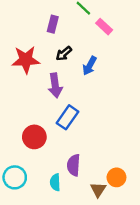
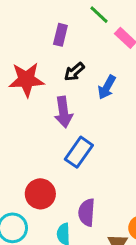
red circle: (34, 137) -> (40, 194), moved

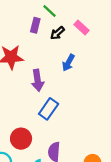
green line: (99, 15) -> (50, 11), moved
black arrow: (74, 72) -> (57, 33), moved

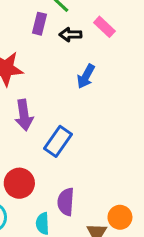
black arrow: (57, 33) -> (70, 35), turned 40
purple arrow: (38, 80) -> (24, 115), moved

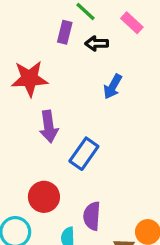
pink rectangle: (104, 27) -> (132, 23), moved

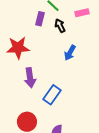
pink rectangle: (132, 23) -> (82, 13), turned -56
black arrow: (97, 43) -> (60, 26), turned 64

